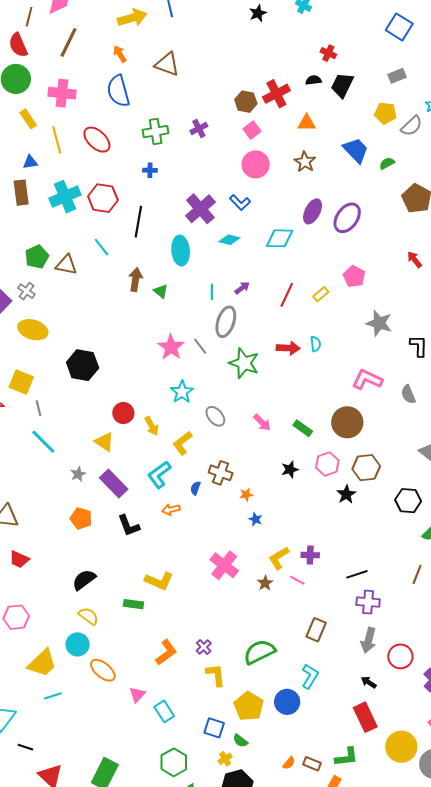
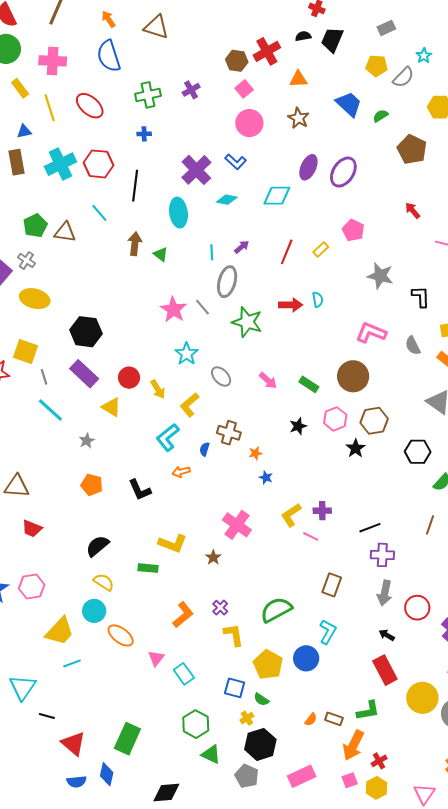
purple rectangle: (114, 484) -> (84, 374), moved
brown star: (265, 583) -> (213, 557), moved

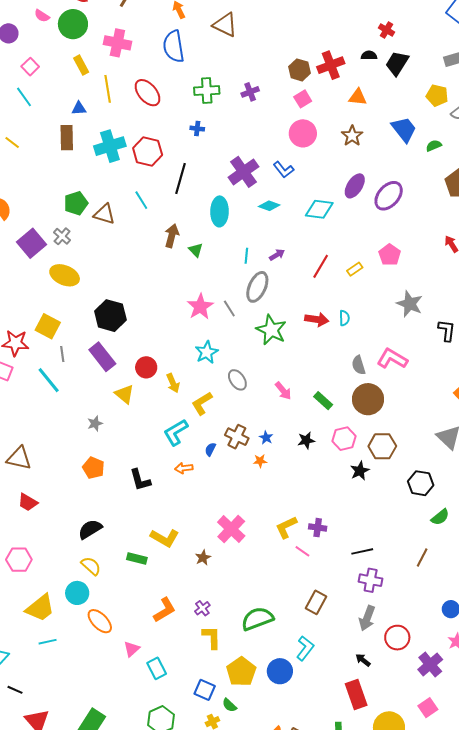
gray semicircle: (413, 346) -> (359, 365), moved
cyan line: (50, 410) -> (49, 380), moved
blue star: (266, 477) -> (266, 438), moved

